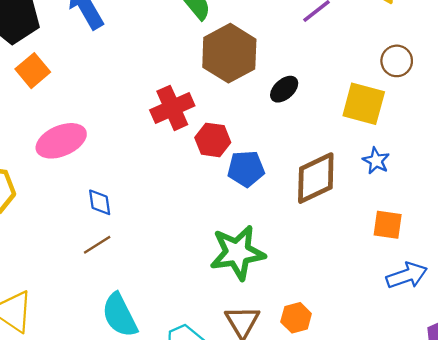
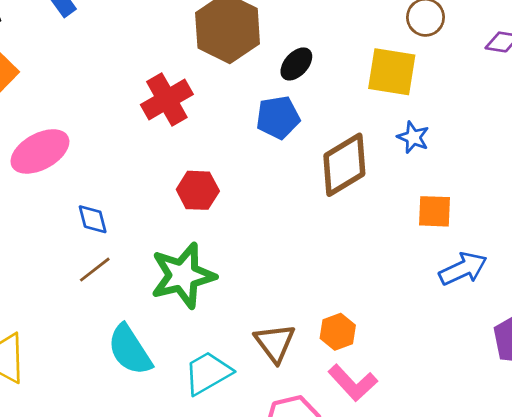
red hexagon: (213, 140) -> (198, 190), moved
blue pentagon: (246, 169) -> (278, 117), moved
green star: (237, 253) -> (183, 276), moved

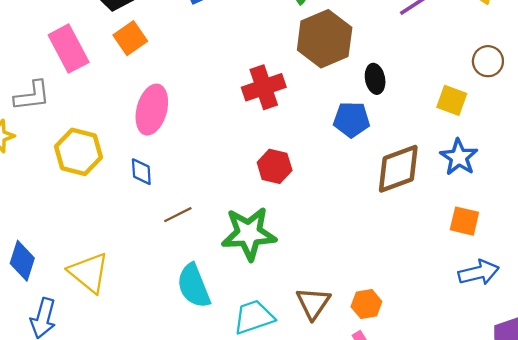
black ellipse: (296, 64) -> (375, 79), turned -64
yellow square: (392, 72) -> (452, 100), size x0.7
blue star: (413, 137) -> (459, 157), size x1.4
pink ellipse: (40, 151) -> (152, 110), turned -57
blue diamond: (93, 219) -> (141, 172), moved

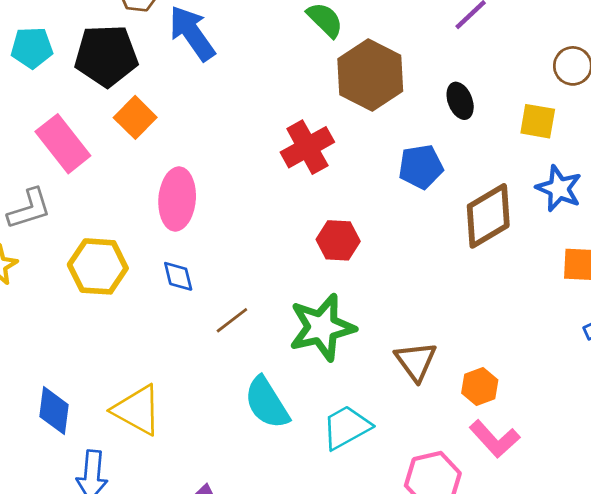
black ellipse: (375, 79) -> (460, 101), moved
brown triangle: (313, 303) -> (416, 361), moved

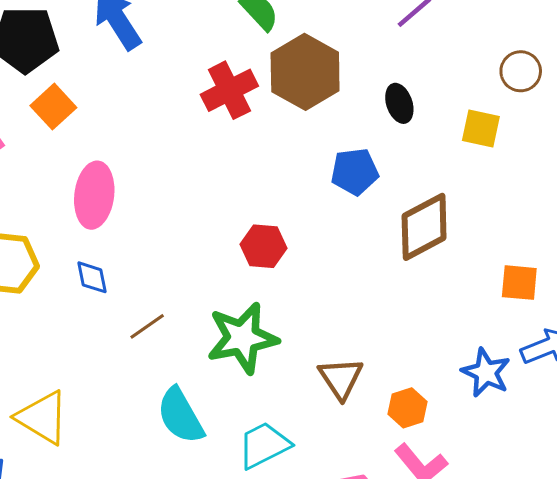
red cross: (307, 147) -> (229, 90), moved
blue star: (559, 188) -> (486, 373), moved

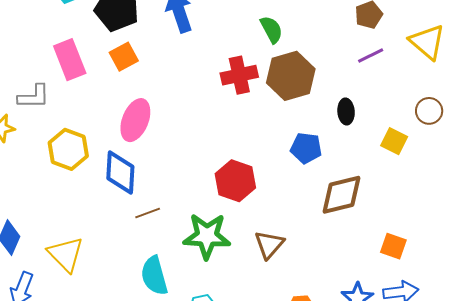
red hexagon: (263, 246) -> (235, 181), size x1.4
blue diamond: (92, 277) -> (120, 172), size x1.8
brown triangle: (341, 378) -> (269, 245), moved

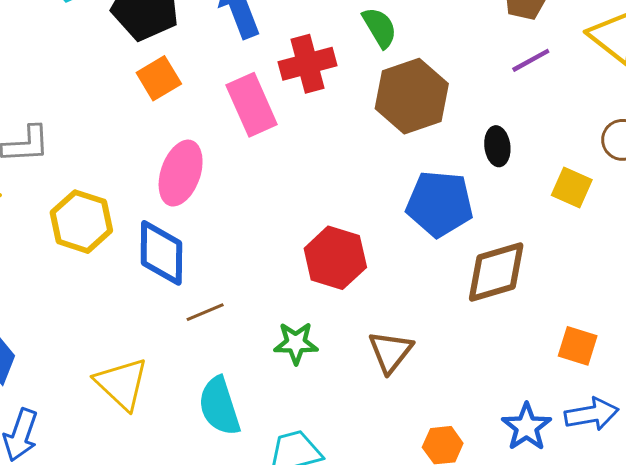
pink rectangle: (70, 60) -> (252, 105), moved
red cross: (239, 75) -> (308, 64), moved
blue pentagon: (306, 148) -> (440, 204), size x1.4
green star: (207, 236) -> (296, 343), size x0.6
yellow triangle: (66, 254) -> (122, 384), moved

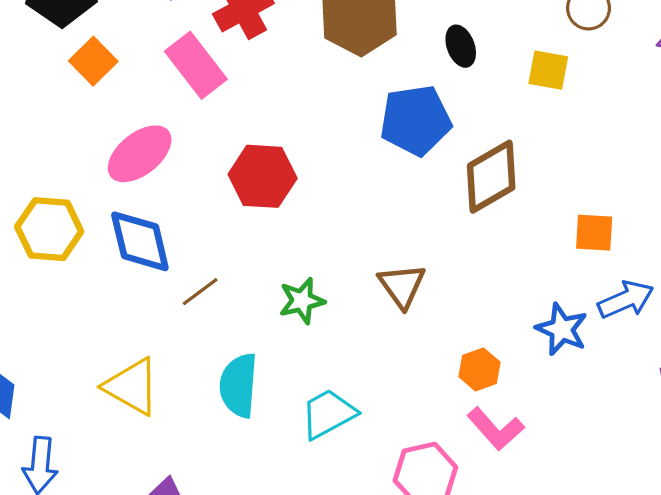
pink ellipse: (181, 173) -> (140, 154), turned 46
red hexagon: (335, 258) -> (263, 176), moved
cyan semicircle: (219, 406) -> (239, 385), turned 36

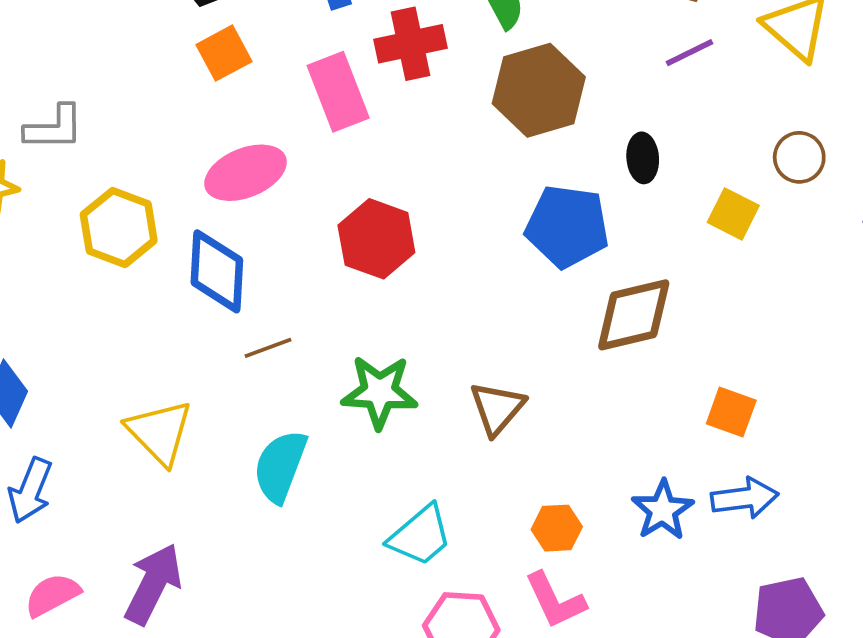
green star: (302, 301) -> (379, 392), size x1.4
cyan trapezoid: (328, 414) -> (420, 536), moved, turned 152

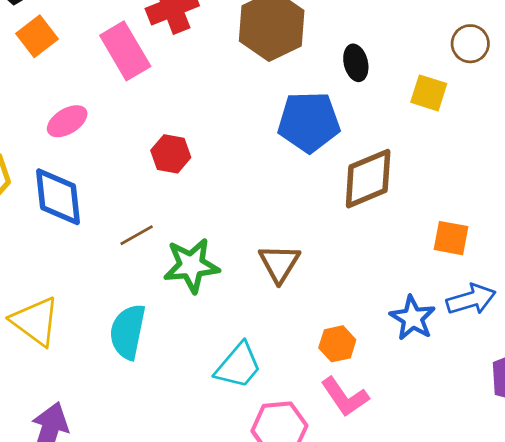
pink ellipse: (246, 173) -> (67, 121), size x0.7
red hexagon: (376, 239) -> (171, 154), size x0.7
brown line: (268, 348) -> (137, 235), moved

